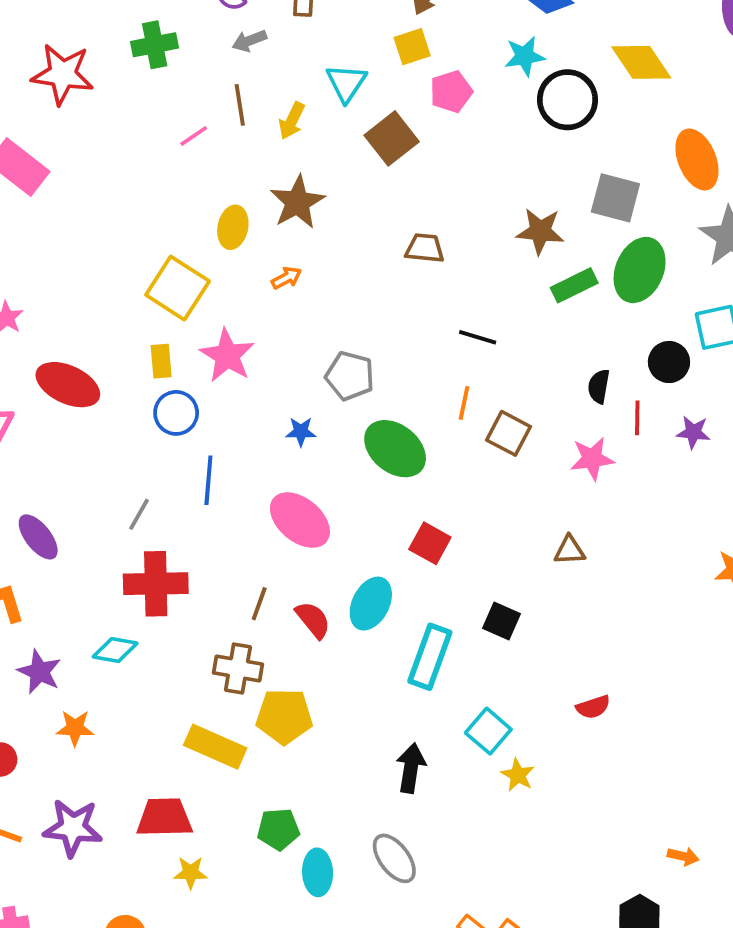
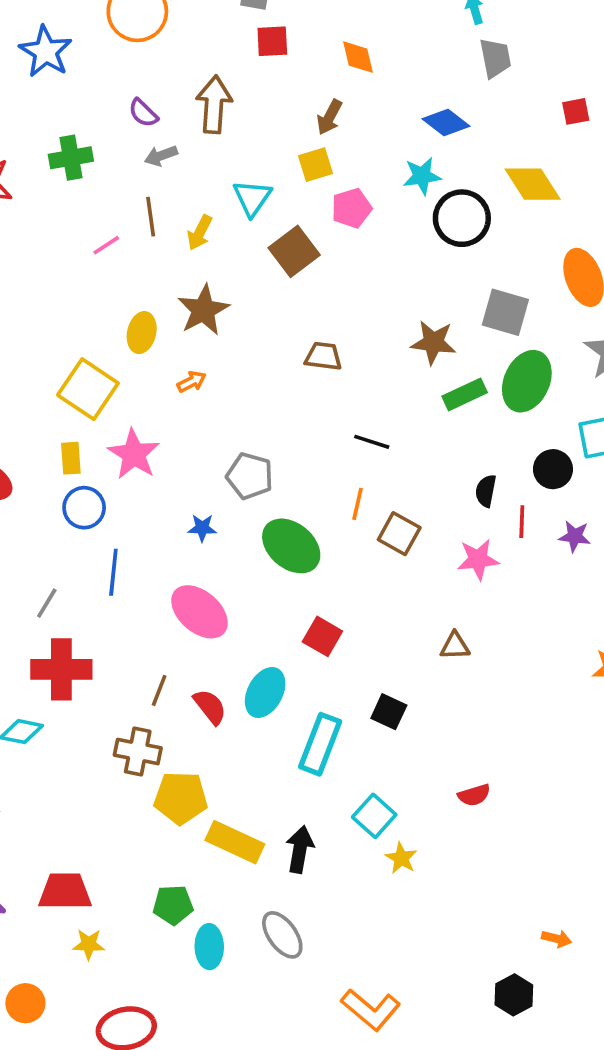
yellow rectangle: (215, 747) -> (235, 842), moved

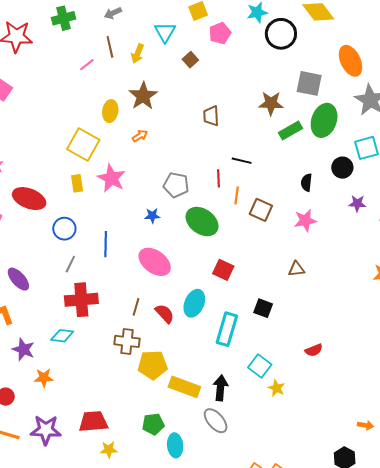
brown square: (294, 251) -> (190, 60), size x0.6
brown trapezoid: (323, 356) -> (211, 116), turned -95
blue circle: (84, 508) -> (64, 229), moved
red line: (522, 522) -> (219, 178), moved
gray ellipse: (282, 935) -> (216, 421), moved

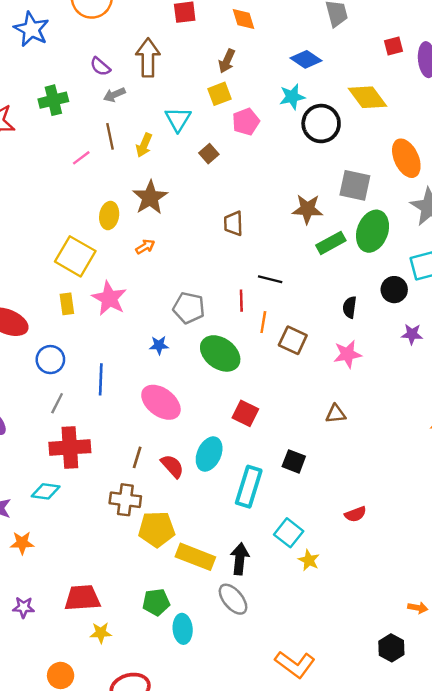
purple star: (46, 430) -> (24, 607), size x0.6

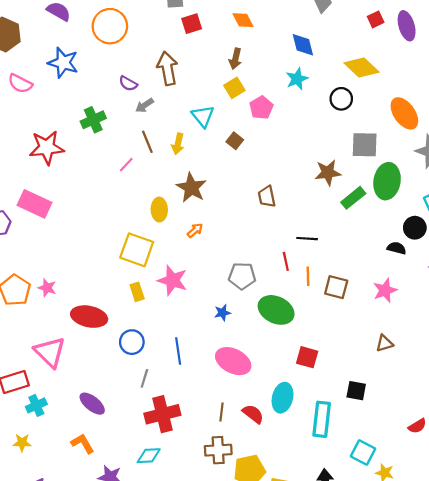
blue diamond: (306, 59) -> (303, 45), turned 52
black circle: (321, 124) -> (341, 99), moved, size x0.7
black semicircle: (350, 307) -> (397, 248), moved, turned 108

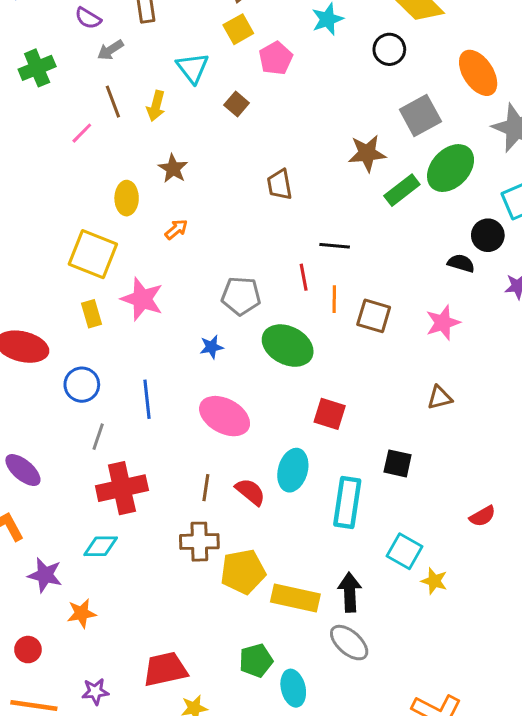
gray square: (365, 145) -> (420, 116), turned -32
green ellipse: (387, 181) -> (451, 168), turned 32
brown star: (191, 188) -> (173, 169), size x0.7

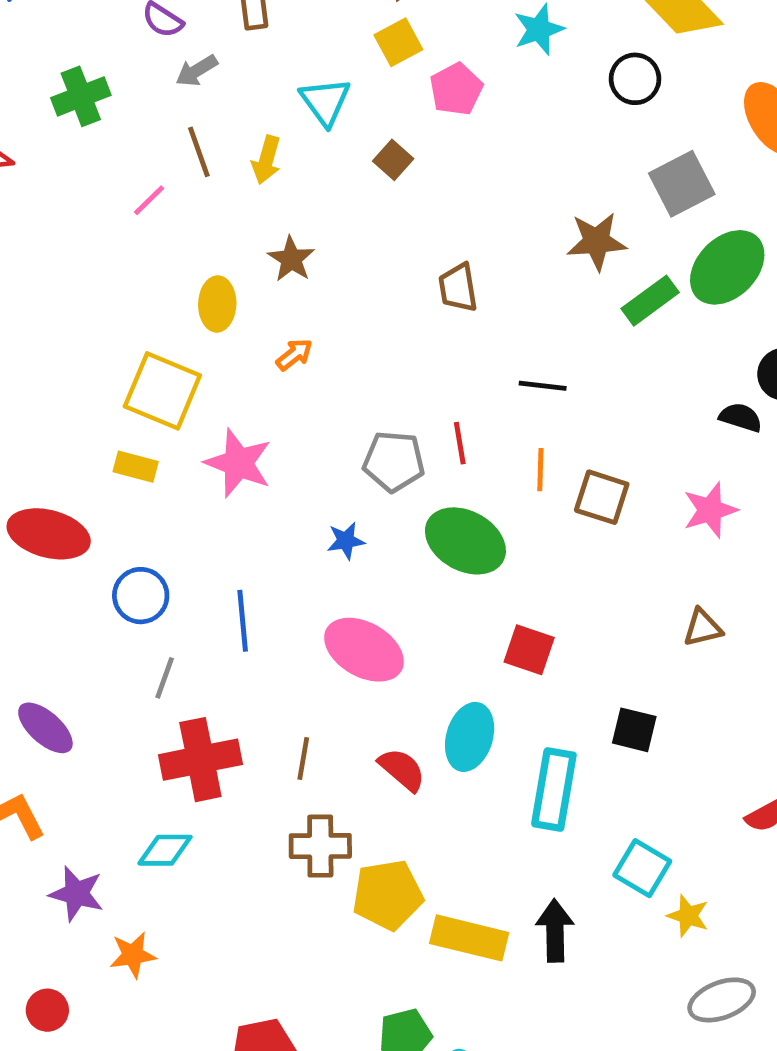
red line: (304, 277) -> (460, 443), moved
yellow rectangle: (91, 314) -> (136, 467), moved, turned -60
brown line: (206, 488) -> (303, 758), moved
gray ellipse: (349, 643) -> (722, 1000), moved, turned -63

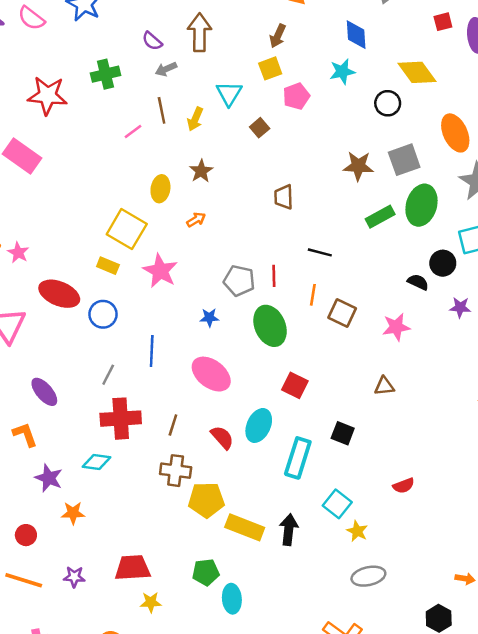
brown star: (597, 241) -> (358, 166), moved
green ellipse: (727, 267) -> (421, 205), turned -36
green ellipse: (465, 541) -> (270, 326), turned 30
blue circle: (141, 596) -> (103, 314), moved

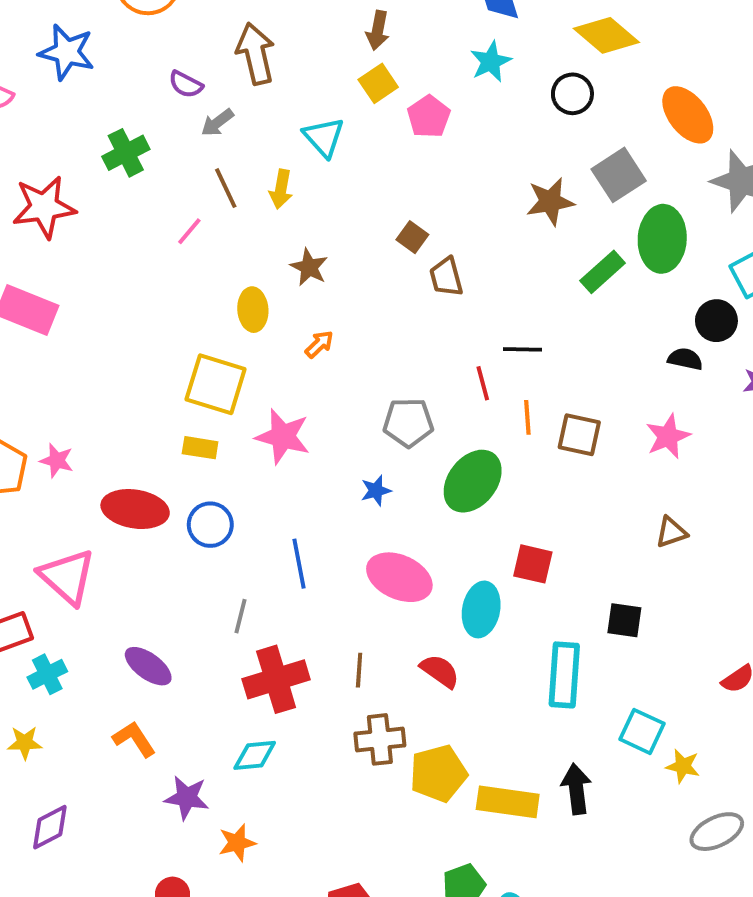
brown square: (260, 128) -> (412, 237), moved
red line: (274, 276) -> (483, 383), moved
green ellipse: (270, 326) -> (473, 481), turned 75
cyan ellipse: (259, 425) -> (481, 609), moved

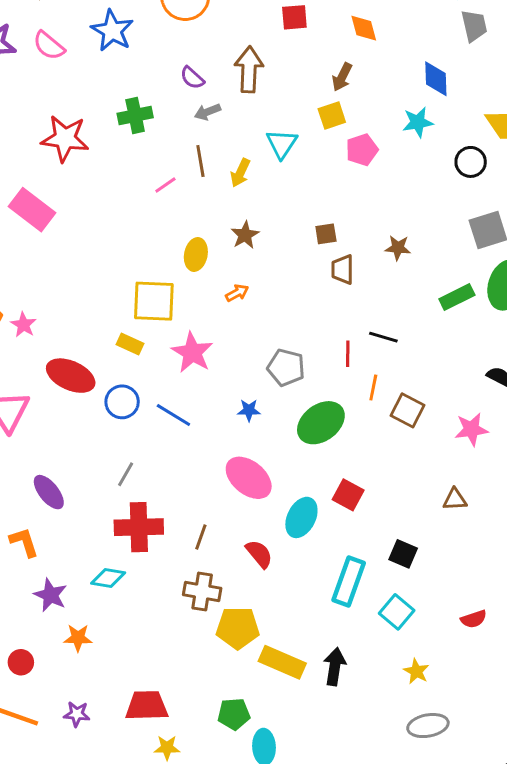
brown star: (550, 202) -> (398, 248), moved, size x0.7
brown square: (412, 237) -> (326, 234), turned 30
yellow square: (216, 384) -> (154, 301), turned -30
blue line: (299, 564) -> (173, 415), moved, turned -63
cyan square: (642, 731) -> (397, 612), moved

